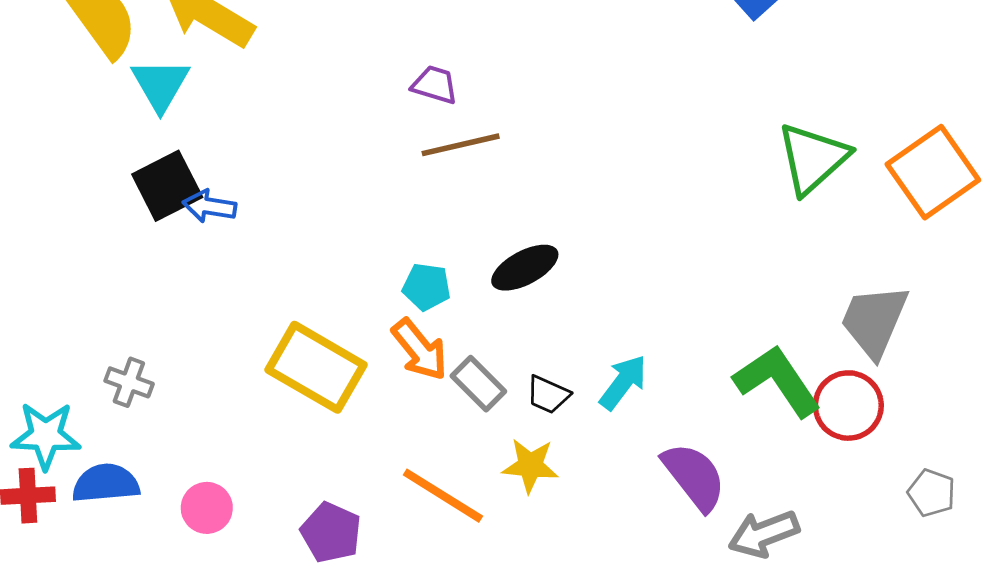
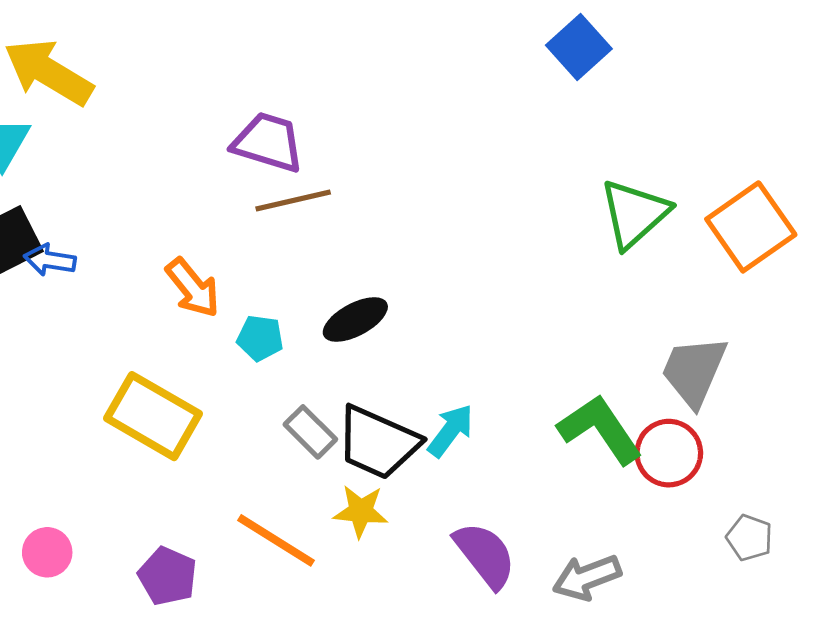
purple trapezoid: (435, 85) -> (268, 142), size x1.6
orange arrow: (420, 350) -> (193, 288), moved
black trapezoid: (548, 395) -> (378, 443), size x2.0
purple semicircle: (694, 476) -> (485, 555), moved

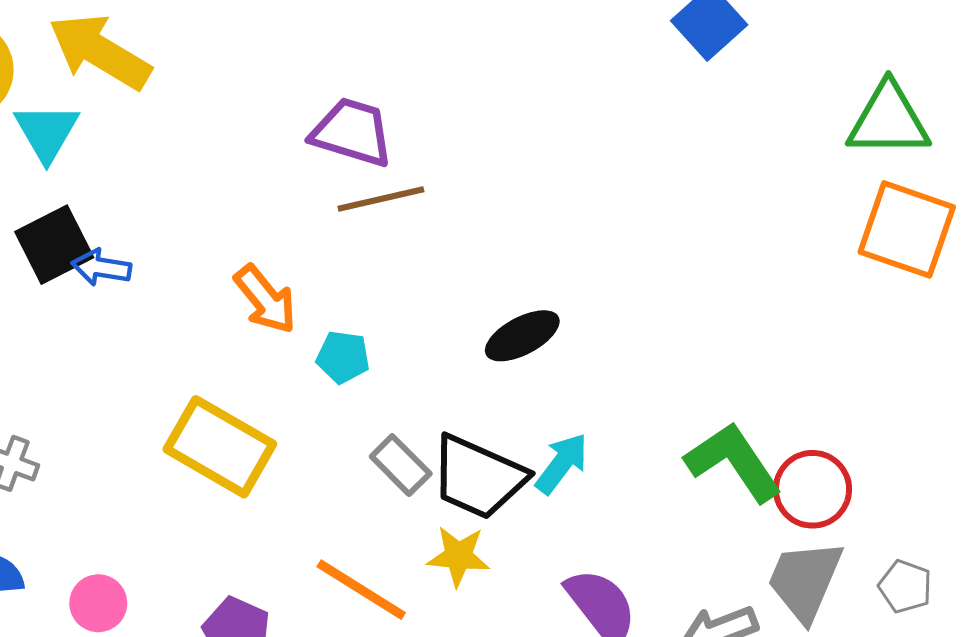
green triangle: (634, 214) -> (888, 120), moved, turned 42
orange square: (751, 227) -> (907, 229), turned -36
black ellipse: (355, 320) -> (522, 336), moved
gray trapezoid: (694, 371) -> (805, 580), moved

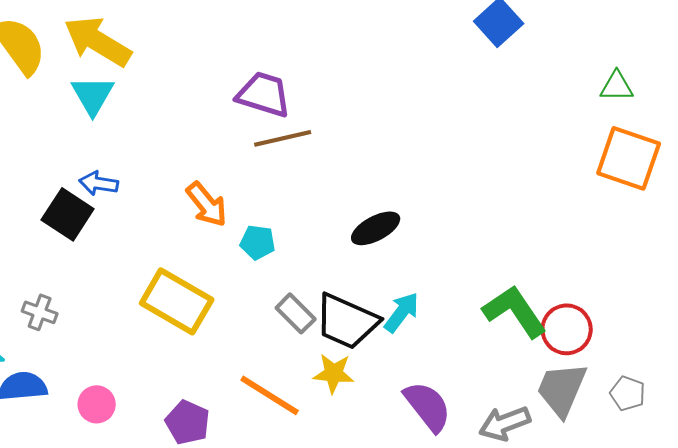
green triangle: (888, 120) -> (617, 86), size x0.6
cyan triangle: (47, 132) -> (93, 95), moved
black square: (54, 245) -> (68, 214), moved, turned -30

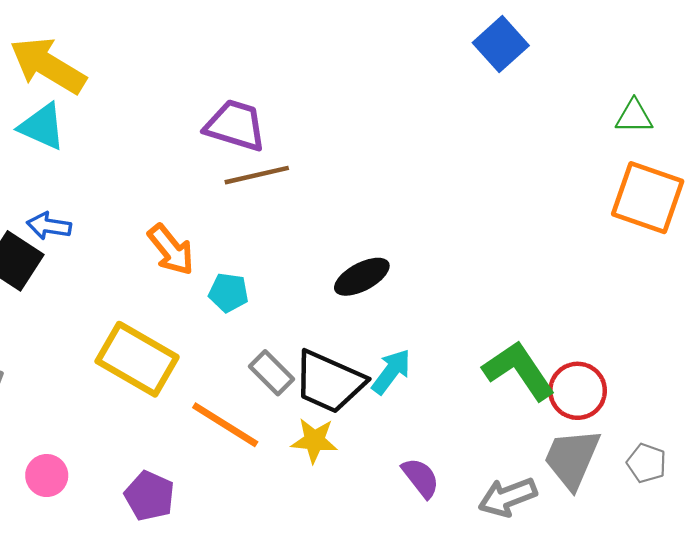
cyan triangle: (93, 95) -> (42, 127), turned -36
orange line: (270, 395) -> (225, 425), moved
purple semicircle: (428, 406) -> (421, 478), size x0.7

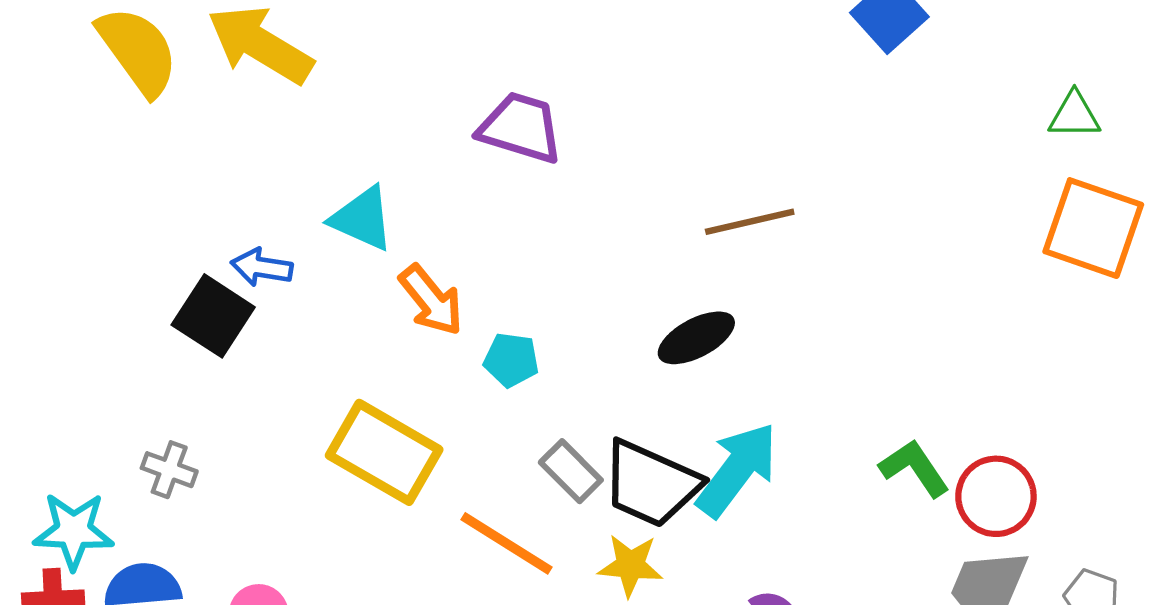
cyan triangle: (42, 127) -> (362, 219), moved
brown line: (257, 175) -> (750, 222), moved
green L-shape: (519, 370) -> (914, 468), size x0.7
cyan arrow: (391, 372) -> (737, 470), size x1.5

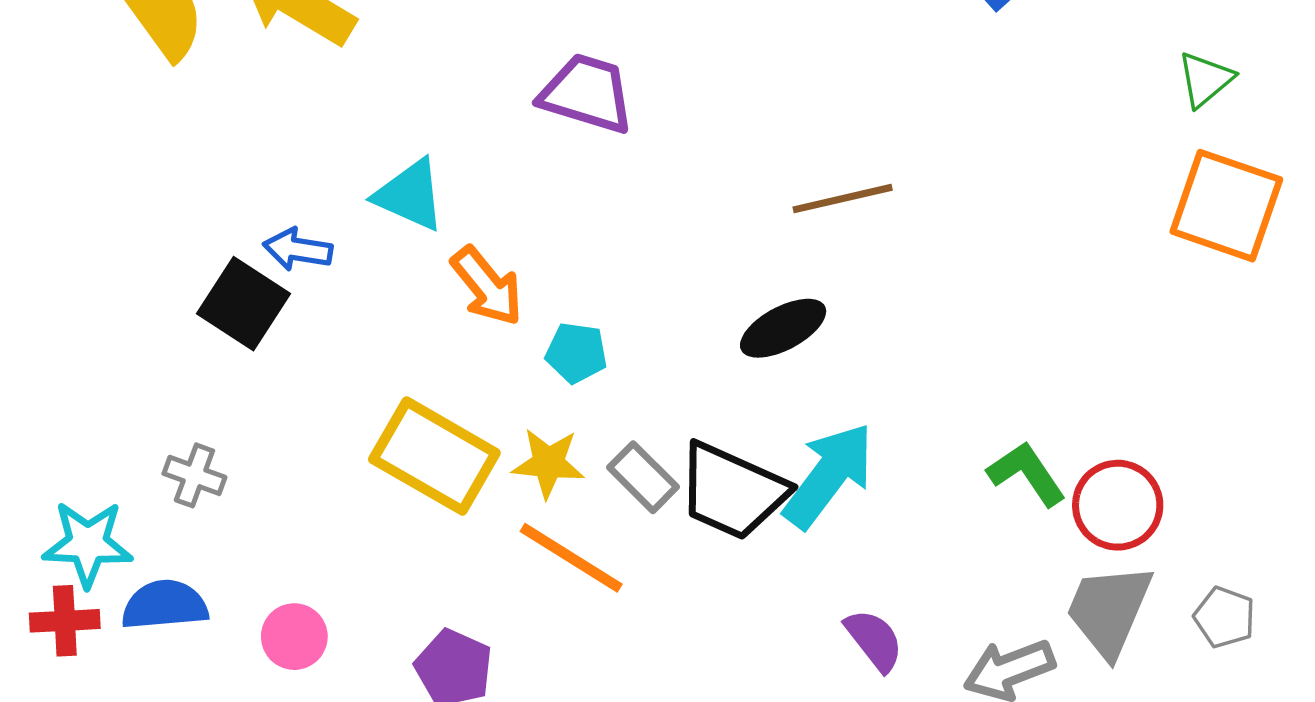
green triangle: (1074, 115) -> (1205, 79), turned -40
yellow star: (630, 565) -> (548, 463), moved

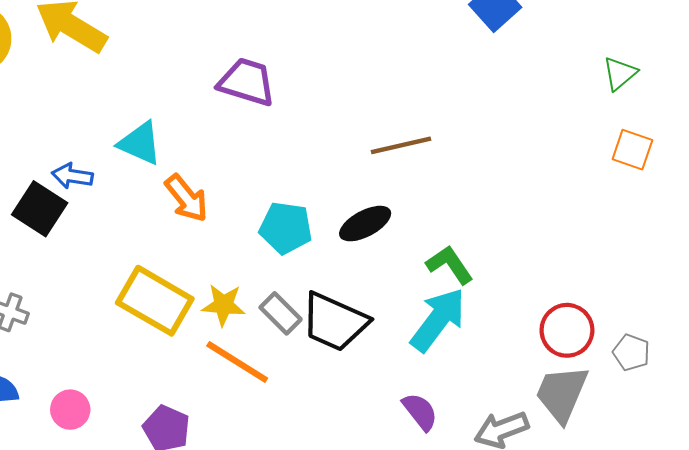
orange square: (1226, 206) -> (632, 150), size x0.6
cyan pentagon: (576, 353) -> (286, 228), moved, size x1.4
green L-shape: (1027, 474) -> (450, 265), moved
cyan arrow: (829, 475) -> (438, 320), moved
gray pentagon: (1225, 617) -> (631, 352), moved

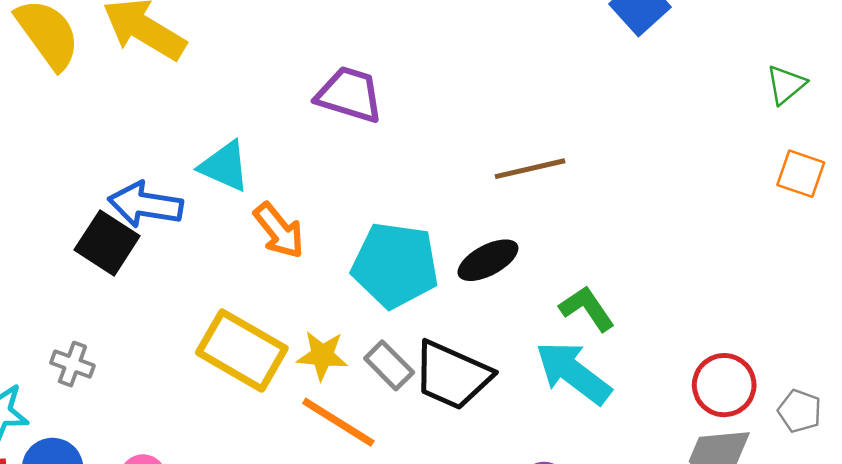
blue arrow: (72, 176) -> (145, 205), size x1.5
cyan pentagon: (286, 228) -> (395, 265), size x1.4
cyan arrow: (438, 320) -> (573, 373), turned -90

